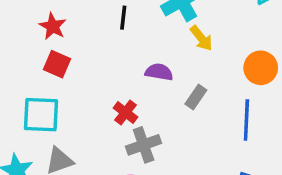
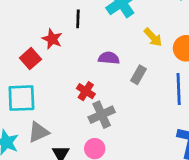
red star: (53, 26) -> (52, 39), moved
yellow arrow: (201, 38) -> (153, 37), moved
red square: (57, 64) -> (30, 59), turned 30

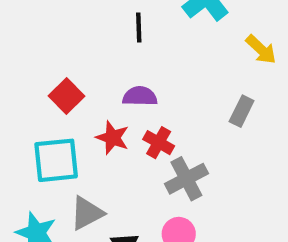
red star: (52, 39) -> (113, 138), moved
purple semicircle: (109, 58) -> (140, 96), moved

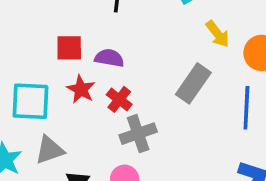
red square: (67, 96) -> (69, 48), moved, turned 36
gray rectangle: (242, 111) -> (193, 83), size x1.5

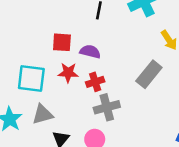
red star: (81, 89) -> (68, 73), turned -30
red cross: (119, 99) -> (95, 82), turned 30

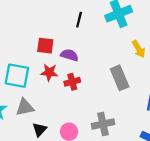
gray rectangle: (149, 74) -> (120, 78), turned -65
gray cross: (107, 107) -> (103, 124), moved

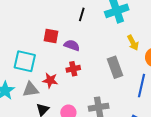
red star: (49, 72) -> (50, 80), moved

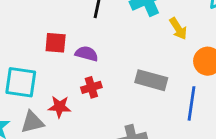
yellow arrow: (133, 43) -> (178, 29), moved
gray rectangle: (115, 67) -> (151, 80), turned -50

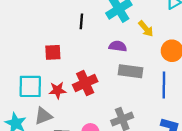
purple semicircle: (87, 54) -> (118, 46), moved
red cross: (91, 87) -> (85, 83), size x1.5
red star: (60, 107) -> (57, 90), moved

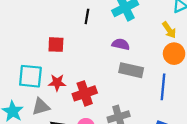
yellow arrow: (146, 29) -> (169, 30), moved
red cross: (85, 83) -> (85, 93), moved

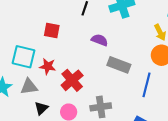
purple semicircle: (121, 44) -> (100, 40), moved
red cross: (85, 93) -> (72, 80), turned -30

